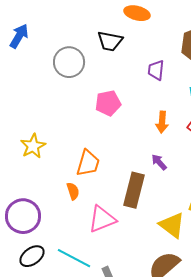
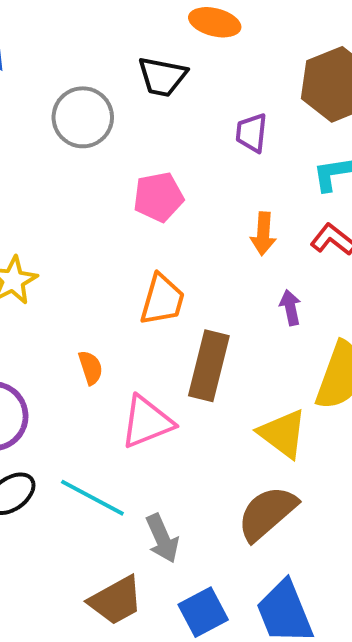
purple arrow: (159, 162) -> (290, 307), moved, turned 30
orange trapezoid: (88, 163) -> (162, 300), moved

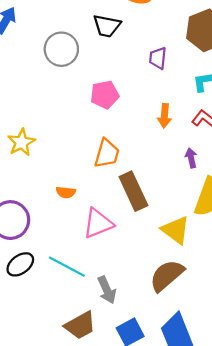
purple arrow: (290, 307) -> (191, 158), moved
brown rectangle: (209, 366) -> (133, 191), turned -39
orange semicircle: (91, 368) -> (66, 192), turned 114

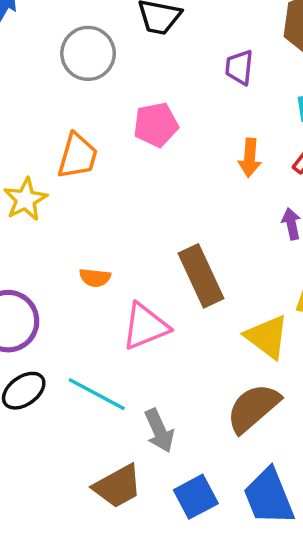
orange trapezoid: (107, 153) -> (78, 156), moved

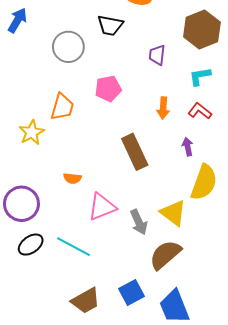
brown rectangle: (201, 276) -> (135, 152), moved
gray arrow: (159, 431) -> (139, 222), moved
blue square: (196, 497) -> (132, 292), moved

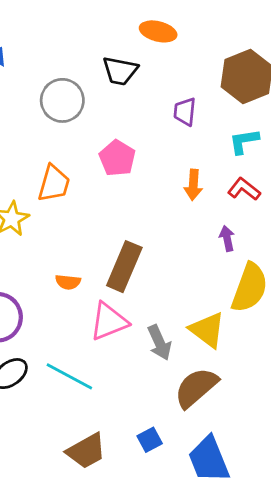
pink pentagon: (108, 89) -> (117, 158), turned -30
brown rectangle: (135, 152) -> (124, 267), moved, turned 48
blue square: (132, 292) -> (150, 440), size x0.7

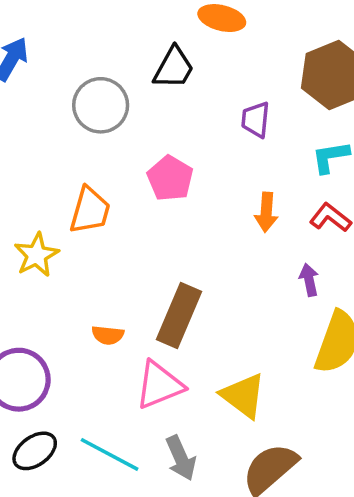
black trapezoid: (120, 71) -> (174, 68), turned -72
yellow triangle: (207, 330) -> (243, 396), moved
gray arrow: (159, 343) -> (181, 458), moved

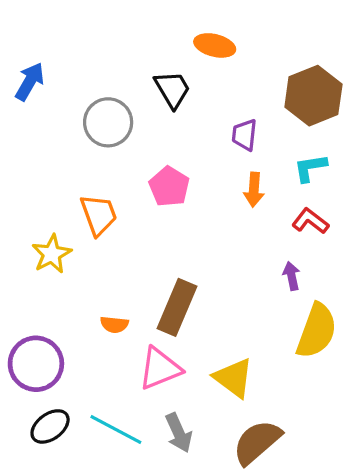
black trapezoid: (174, 68) -> (172, 89), turned -60
orange trapezoid: (90, 210) -> (99, 215), turned -36
orange arrow: (266, 212) -> (254, 190), moved

